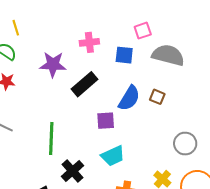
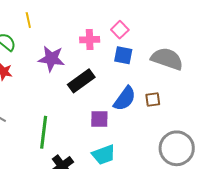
yellow line: (16, 28) -> (28, 20), moved
pink square: (143, 31) -> (120, 30), moved, turned -30
brown square: (157, 97) -> (153, 99), turned -35
gray circle: (185, 144) -> (177, 148), size x1.5

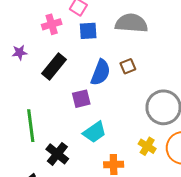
purple star: (51, 59) -> (20, 52), size x0.6

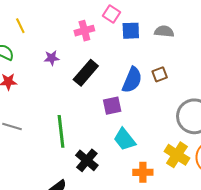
gray semicircle: (131, 23) -> (164, 31), size x0.6
blue square: (88, 31) -> (131, 31), moved
cyan trapezoid: (94, 132) -> (125, 139), turned 85
yellow cross: (147, 146) -> (177, 155), size x1.4

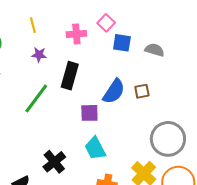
yellow line: (20, 26) -> (33, 25), moved
black rectangle: (86, 73) -> (70, 76), turned -36
green line: (61, 131) -> (36, 99), moved, turned 32

